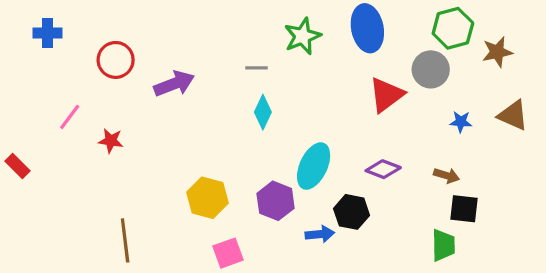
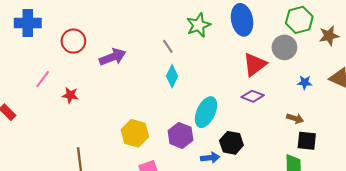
blue cross: (48, 33) -> (28, 23), size x1.4
gray line: (257, 68) -> (168, 46), turned 56
purple diamond: (383, 169) -> (253, 96), moved

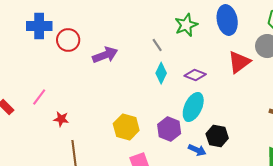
blue cross: (28, 23) -> (39, 26), moved
pink line: (43, 79) -> (39, 97), moved
red star: (70, 95) -> (61, 119), moved
purple diamond: (253, 96) -> (195, 75), moved
blue arrow: (210, 158) -> (197, 150), turned 30

